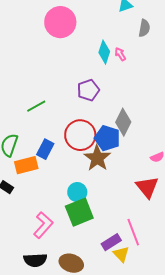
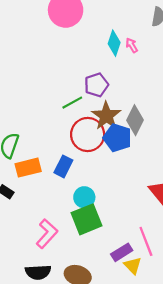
green line: (36, 106) -> (72, 103), moved
blue rectangle: (45, 149) -> (63, 166), moved
brown star: (97, 158) -> (106, 116), moved

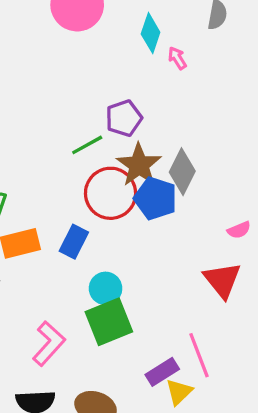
cyan diamond: (114, 43) -> (151, 33), moved
yellow triangle: (133, 266) -> (179, 392), turned 30

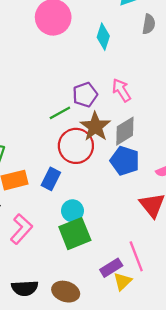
pink arrow: (177, 58) -> (121, 90), moved, size x1.5
gray diamond: (182, 172) -> (125, 131), turned 32
blue pentagon: (156, 198) -> (125, 161), moved
pink L-shape: (49, 343) -> (21, 229), moved

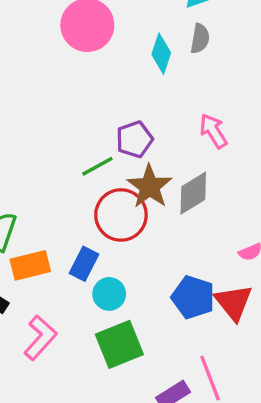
gray semicircle: (149, 24) -> (200, 39), moved
pink arrow: (121, 90) -> (213, 131), moved
blue pentagon: (125, 161) -> (193, 297), moved
cyan circle: (72, 211) -> (109, 294), moved

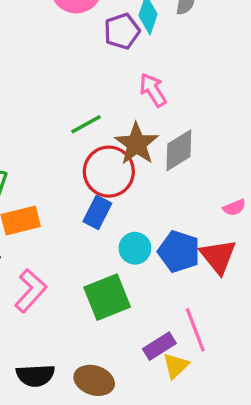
pink arrow: (213, 131) -> (153, 90), moved
purple pentagon: (134, 139) -> (122, 31), moved
blue rectangle: (84, 264) -> (97, 212), moved
cyan circle: (109, 294) -> (135, 248), moved

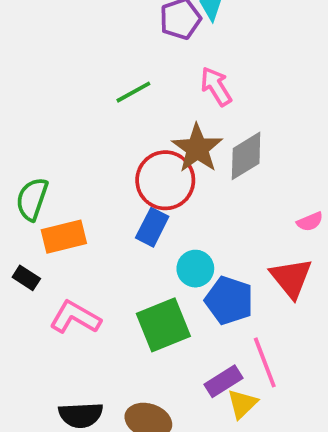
green line: (86, 124) -> (133, 92), moved
blue pentagon: (179, 252) -> (229, 300), moved
pink L-shape: (31, 291) -> (75, 317), turned -102

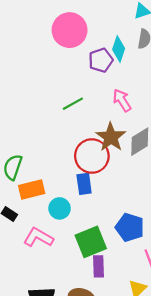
blue rectangle: (152, 227) -> (84, 184), turned -35
cyan circle: (195, 269) -> (60, 208), moved
purple rectangle: (223, 381) -> (99, 266), moved, turned -60

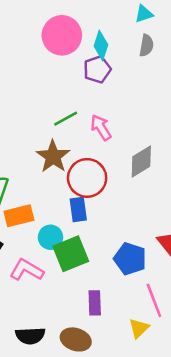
cyan diamond: (119, 49) -> (101, 45), moved
pink arrow: (122, 100) -> (101, 127), moved
brown star: (111, 137) -> (53, 156), moved
green square: (91, 242) -> (71, 254), moved

